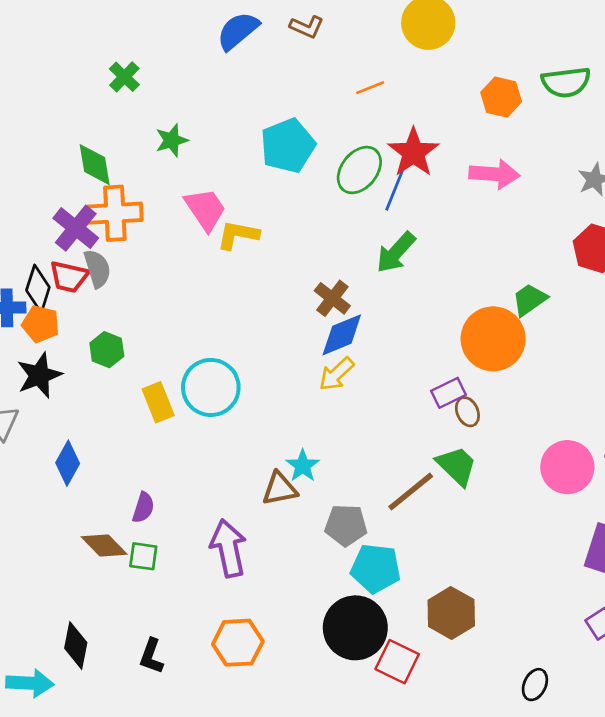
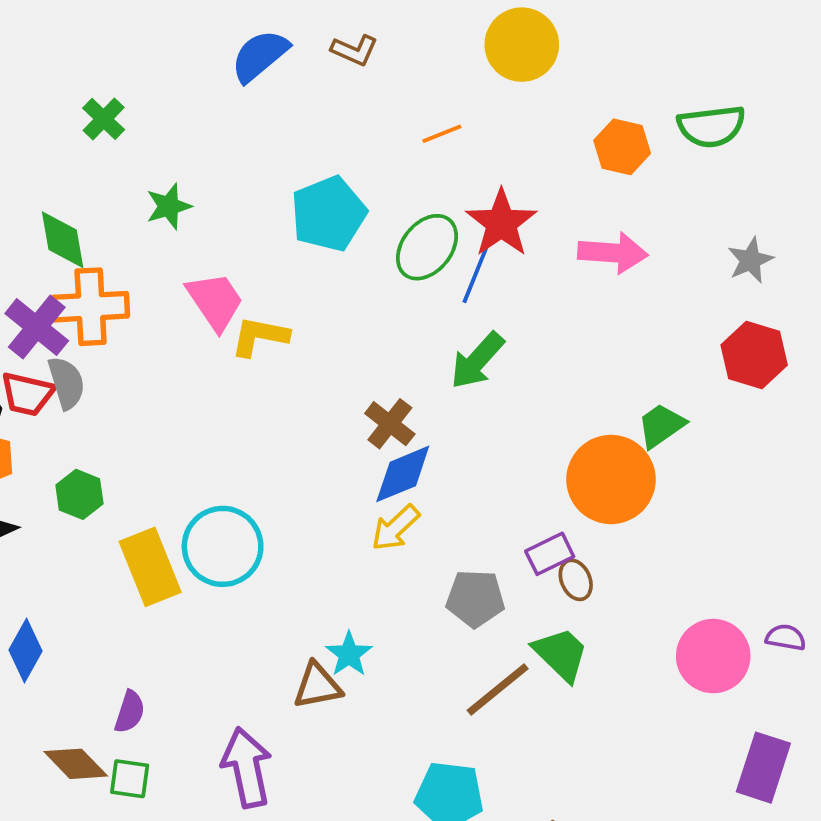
yellow rectangle: (158, 402) -> (150, 567), size x1.4
gray pentagon: (346, 525) -> (475, 598), moved

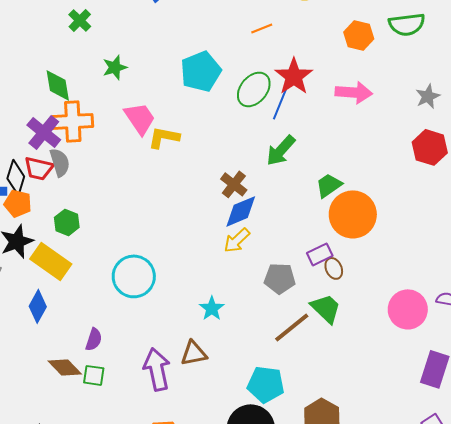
green trapezoid: (661, 426) -> (329, 185), moved
cyan circle: (223, 546) -> (134, 276), moved
yellow rectangle: (150, 567) -> (51, 261), moved, turned -33
brown triangle: (317, 686) -> (194, 353), moved

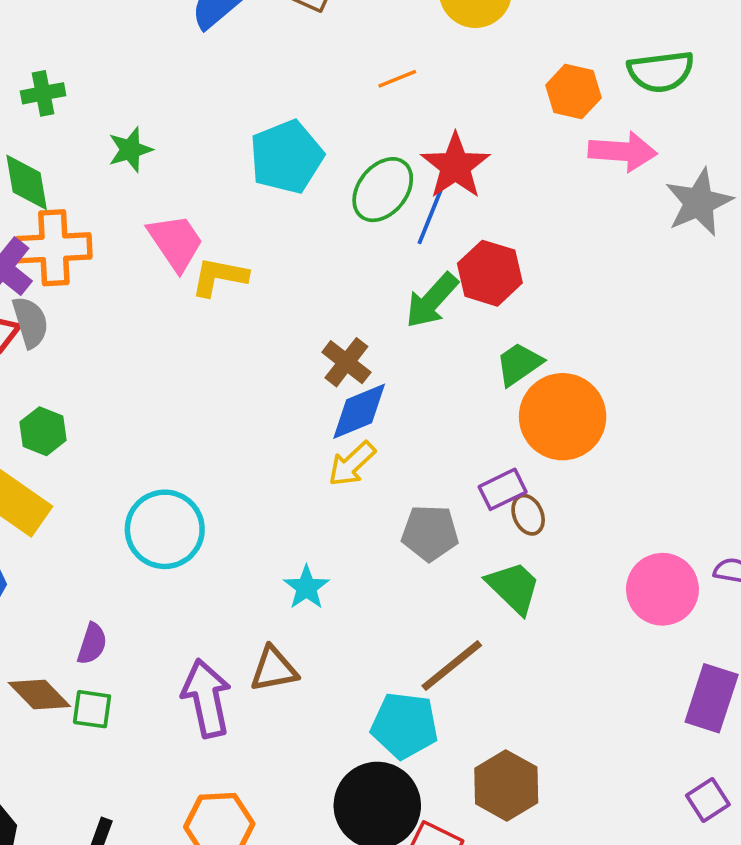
green cross: (80, 20) -> (43, 93), moved, turned 35
pink arrow: (354, 92) -> (623, 151), moved
gray star: (428, 96) -> (699, 202), size x1.5
red hexagon: (430, 147) -> (490, 273), moved
brown line: (292, 327) -> (452, 666), moved

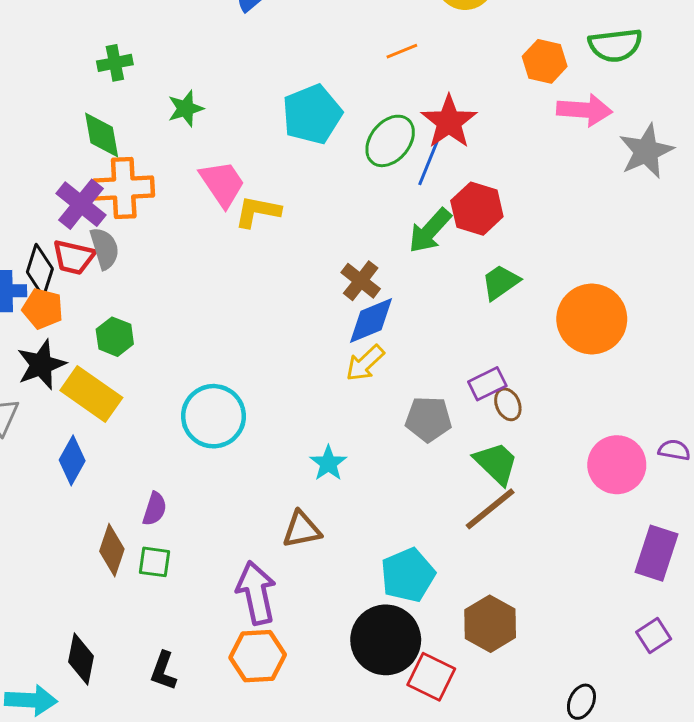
orange circle: (563, 417) -> (592, 319), moved
brown line: (452, 666) -> (490, 509), moved
brown diamond: (39, 695) -> (112, 550), turned 63
purple arrow: (207, 698) -> (256, 593), moved
cyan pentagon: (405, 725) -> (408, 575), turned -30

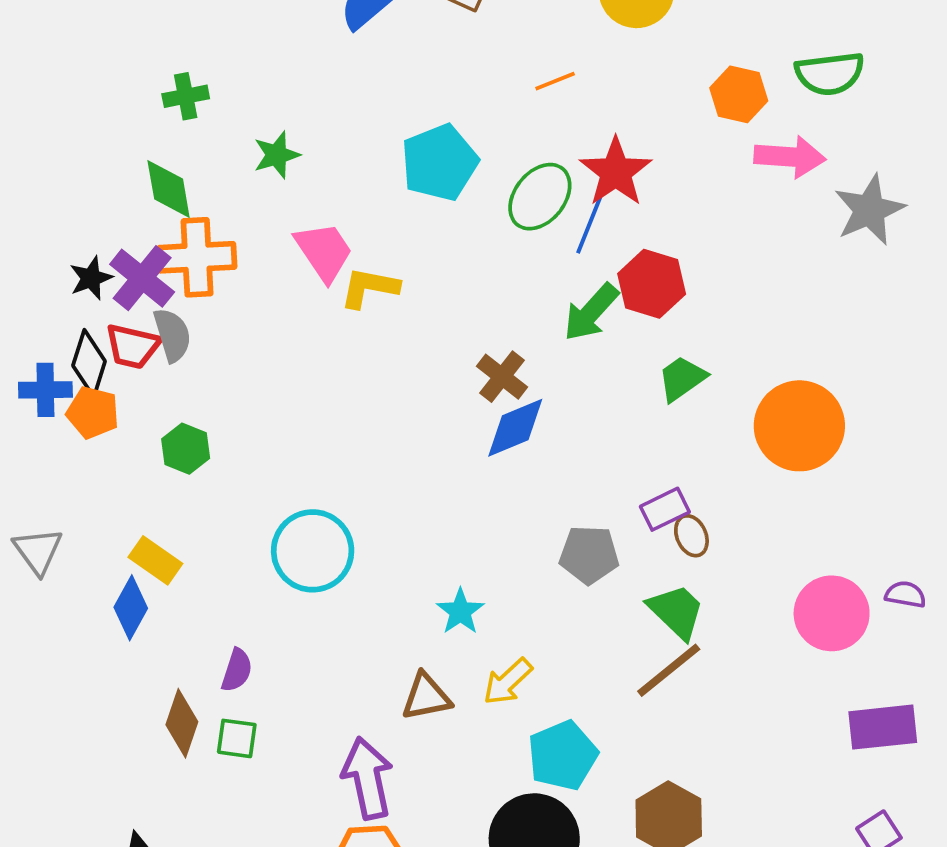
yellow arrow: (365, 363) -> (508, 682), moved
black star: (41, 365) -> (91, 278), moved, size x0.7
yellow rectangle: (91, 394) -> (155, 560), moved, size x0.7
purple rectangle: (657, 553) -> (883, 727), turned 66

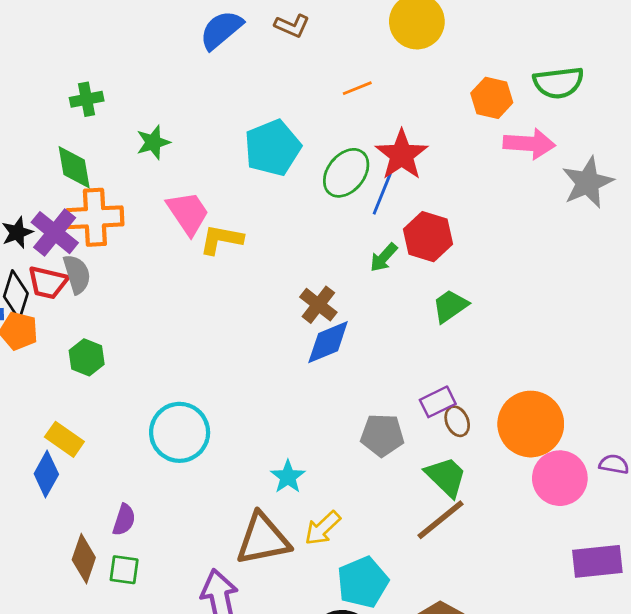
green arrow: (591, 312) -> (384, 257), size x0.7
orange circle: (799, 426) -> (531, 424), moved
brown triangle: (426, 697) -> (263, 539), size x1.5

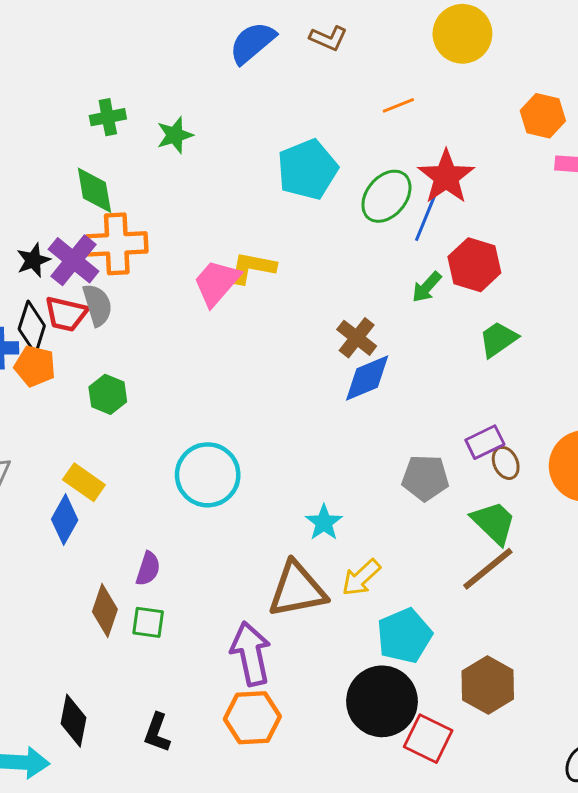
green star: (153, 142) -> (175, 135), moved
pink trapezoid: (188, 213) -> (217, 283), moved, turned -105

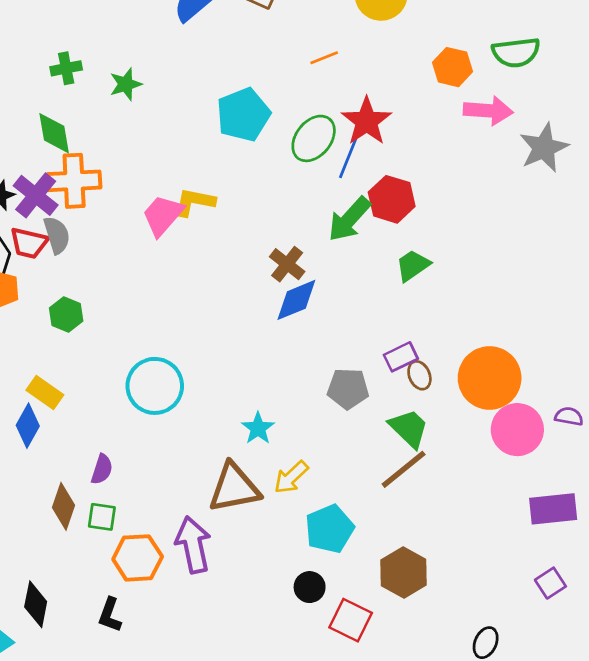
green arrow: (427, 287) -> (349, 219), size x1.6
black circle: (382, 701) -> (310, 587), size x0.5
orange hexagon: (252, 718) -> (138, 558), moved

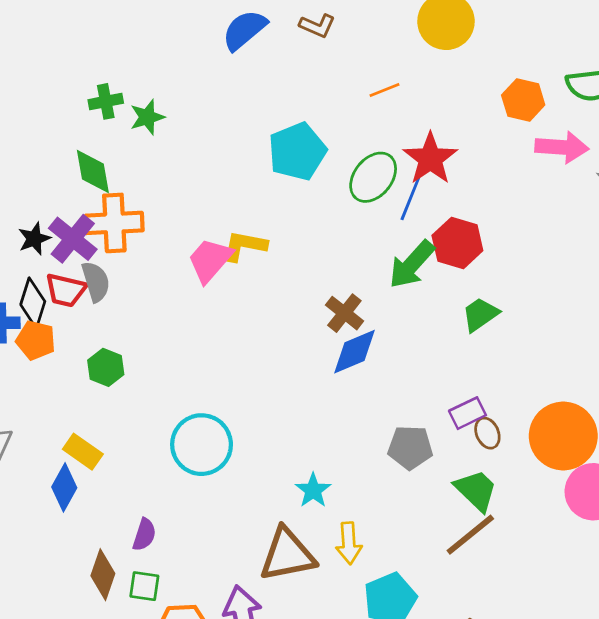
green star: (126, 84) -> (147, 117), moved
yellow arrow: (291, 477) -> (349, 543), turned -51

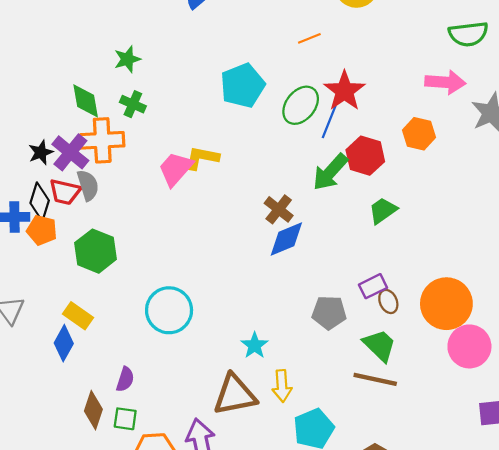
orange hexagon: (523, 100) -> (419, 134), moved
green cross: (106, 101) -> (133, 104), moved, turned 35
green hexagon: (106, 367) -> (96, 251), size x1.5
brown line: (470, 535) -> (375, 379), turned 51

